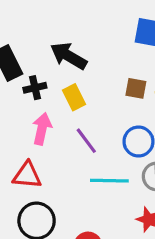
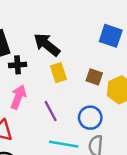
yellow rectangle: (74, 97) -> (58, 73), moved

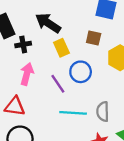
brown square: (94, 77) -> (94, 38), moved
blue circle: (90, 118) -> (81, 72), moved

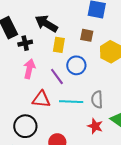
yellow rectangle: (61, 48) -> (59, 45), turned 35
red triangle: (15, 106) -> (41, 99), moved

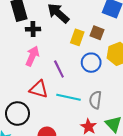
yellow rectangle: (59, 45) -> (77, 37), moved
blue circle: (76, 65) -> (91, 63), moved

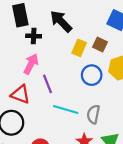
purple line: (59, 69) -> (47, 84), moved
red triangle: (39, 89) -> (20, 94), moved

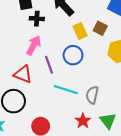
yellow rectangle: (79, 48) -> (80, 31), turned -49
blue circle: (92, 75) -> (73, 55), moved

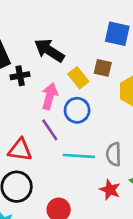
pink arrow: (34, 45) -> (50, 96), moved

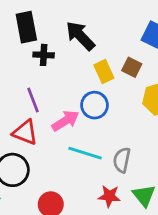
pink arrow: (50, 96) -> (65, 121), moved, turned 30
purple line: (50, 130) -> (33, 100), moved
red star: (110, 190) -> (109, 196), turned -30

